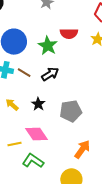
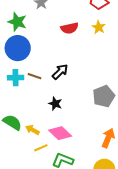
green star: (48, 46) -> (17, 22), moved
yellow arrow: (12, 105) -> (32, 130), moved
gray pentagon: (71, 111) -> (104, 96), moved

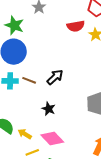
red semicircle: (70, 28) -> (76, 26), moved

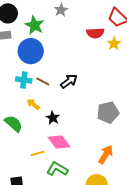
black star: (49, 109) -> (53, 118), moved
yellow arrow: (25, 134) -> (33, 104), moved

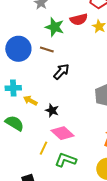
green star: (34, 25) -> (55, 27), moved
cyan cross: (24, 80) -> (13, 88), moved
brown line: (43, 81) -> (47, 50), moved
yellow line: (38, 153) -> (44, 148), turned -40

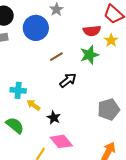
green star: (55, 27) -> (89, 55), moved, turned 30
blue circle: (18, 49) -> (36, 28), moved
brown line: (47, 50) -> (56, 57), turned -56

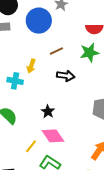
black arrow: (68, 80) -> (66, 76), turned 42
yellow arrow: (33, 105) -> (31, 66), moved, turned -112

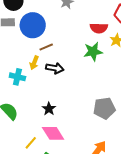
blue circle: (39, 21) -> (33, 25), moved
brown line: (56, 51) -> (46, 47), moved
black arrow: (66, 76) -> (55, 68), moved

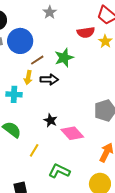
green star: (93, 52) -> (64, 58), moved
pink diamond: (53, 133) -> (72, 133), moved
yellow line: (31, 143) -> (34, 150), moved

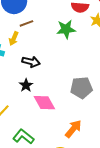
green star: (64, 58) -> (66, 29), moved
black arrow: (49, 79) -> (31, 62), moved

